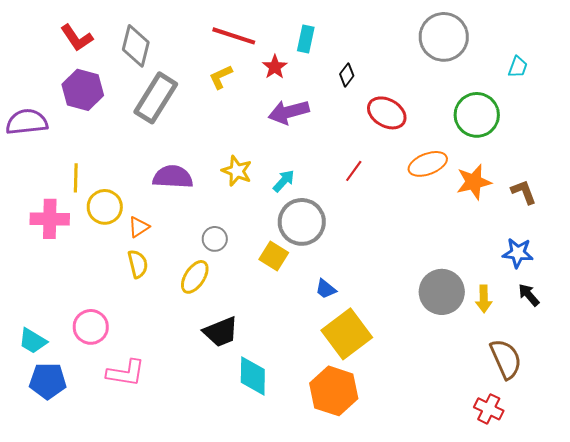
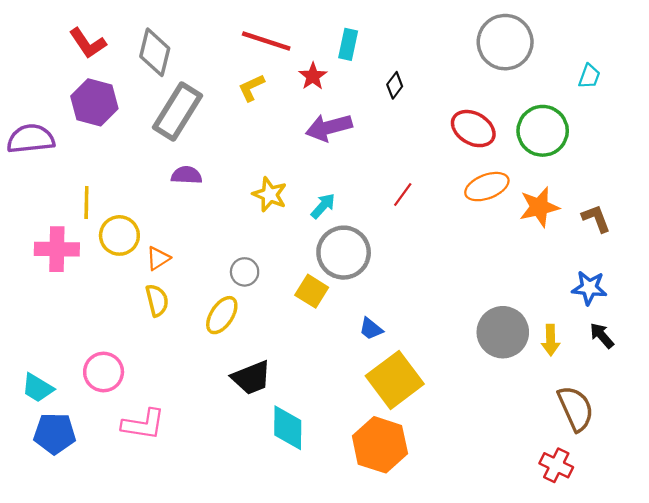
red ellipse: (387, 113) -> (473, 129), moved
purple semicircle: (173, 177) -> (187, 175), moved, size x0.7

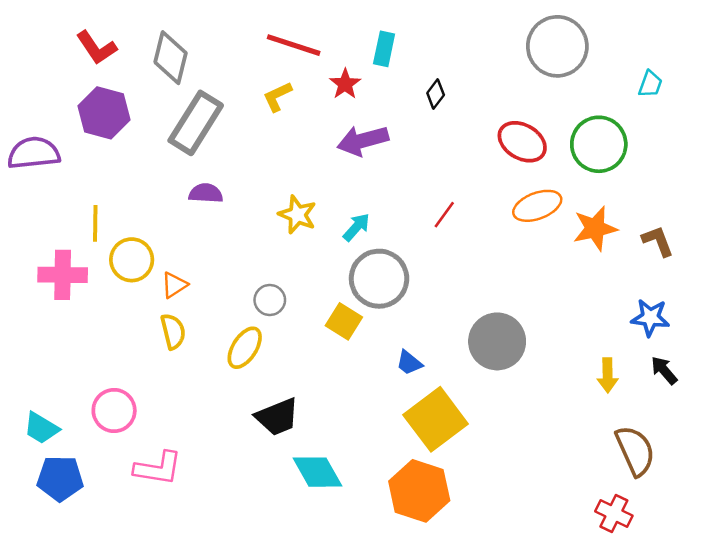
gray circle: (503, 332) -> (497, 341), moved
cyan diamond: (288, 428) -> (318, 472), turned -30

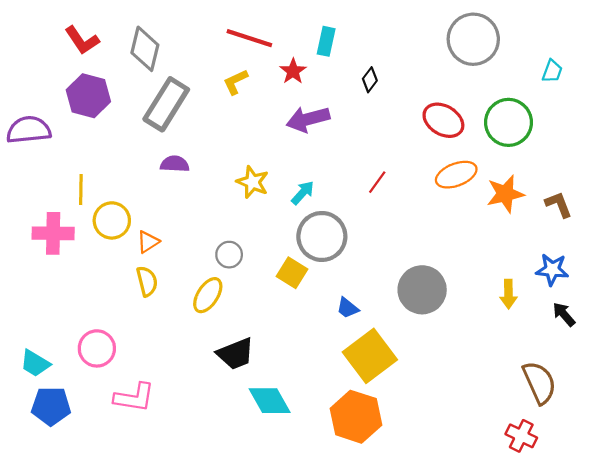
yellow arrow: (608, 375) -> (508, 294), moved

